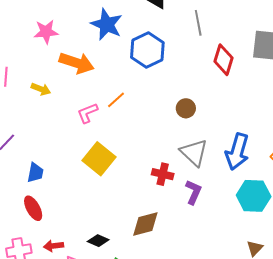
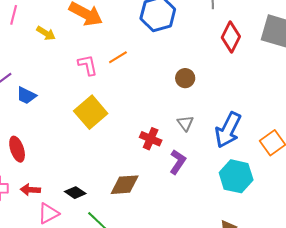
pink L-shape: (88, 113) -> (88, 65), turned 90
gray triangle: (194, 153) -> (185, 123), size x0.6
blue trapezoid: (35, 173) -> (26, 95), moved, turned 95

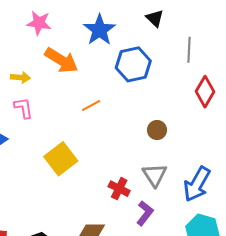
yellow arrow: (46, 33) -> (20, 77), turned -30
pink L-shape: (88, 65) -> (24, 108), moved
gray triangle: (185, 123) -> (155, 175), size x1.5

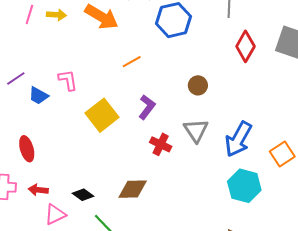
yellow arrow: (20, 77) -> (57, 15), moved
pink L-shape: (24, 108) -> (68, 80), moved
purple L-shape: (145, 213) -> (147, 107), moved

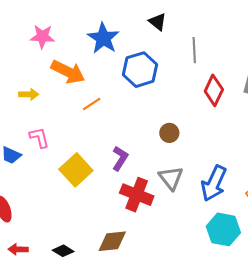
yellow arrow: (57, 15) -> (29, 94), moved
orange line: (132, 62) -> (92, 104), moved
red cross: (161, 144) -> (137, 195), size x1.5

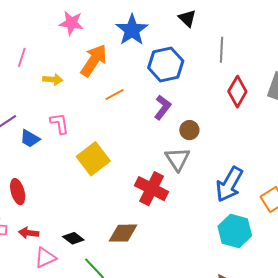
orange arrow: (68, 72) -> (94, 60), turned -88
purple L-shape: (120, 158) -> (163, 107), moved
gray triangle: (171, 178) -> (178, 159), moved

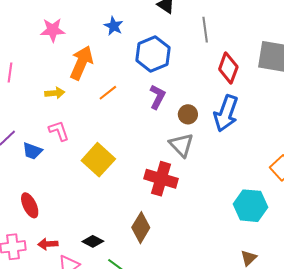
blue star: (132, 30) -> (114, 26), size x0.6
yellow arrow: (53, 79) -> (55, 93), moved
blue arrow: (229, 184) -> (226, 113), moved
brown diamond: (123, 233) -> (141, 228), turned -48

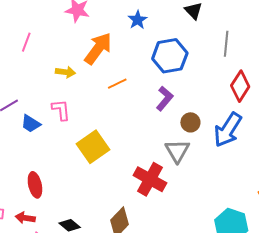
red ellipse: (30, 205) -> (35, 185), moved

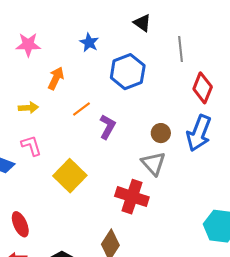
orange arrow: (98, 48) -> (56, 78), size x0.7
purple L-shape: (165, 98) -> (107, 127), moved

